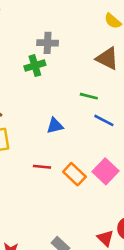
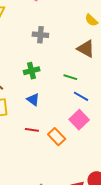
green cross: (35, 66) -> (32, 71), moved
blue triangle: (55, 126) -> (33, 100), moved, turned 48
pink square: (106, 171) -> (79, 120), moved

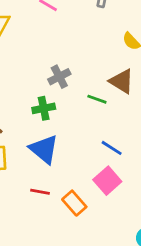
gray cross: (40, 35) -> (59, 77), moved, turned -35
green line: (70, 77) -> (97, 99), moved
blue triangle: (33, 100) -> (44, 149), size x1.6

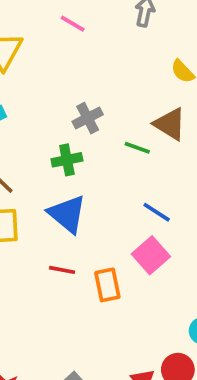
orange rectangle: (74, 203) -> (107, 285), turned 30

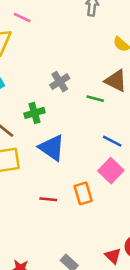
pink line: (73, 24) -> (22, 18), moved
green cross: (67, 160) -> (34, 113), moved
red line: (62, 270) -> (48, 199), moved

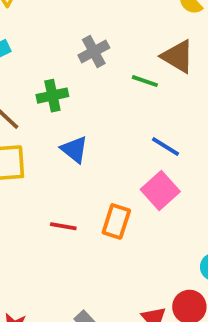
blue triangle: (52, 148) -> (74, 150), size x0.7
orange rectangle: (83, 193) -> (116, 221), turned 30

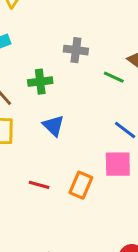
gray cross: (94, 52) -> (76, 50), turned 30
pink square: (160, 191) -> (118, 164), turned 36

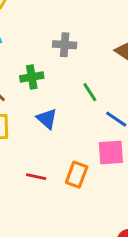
green line: (114, 77) -> (90, 92), moved, turned 36

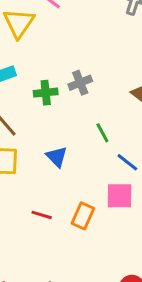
gray cross: (65, 45) -> (80, 83), turned -30
green cross: (32, 77) -> (46, 93), moved

